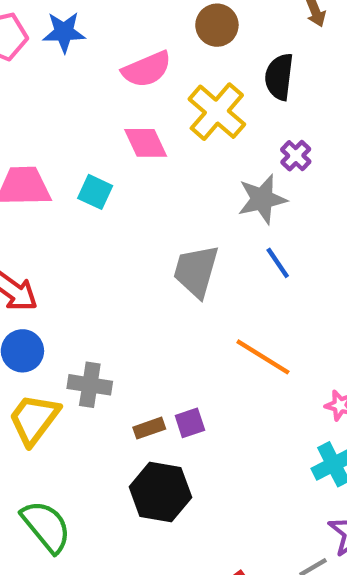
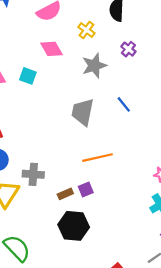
yellow cross: (217, 112) -> (86, 30), size x0.6
gray star: (262, 199) -> (94, 66), moved
orange line: (263, 357) -> (97, 158), moved, turned -40

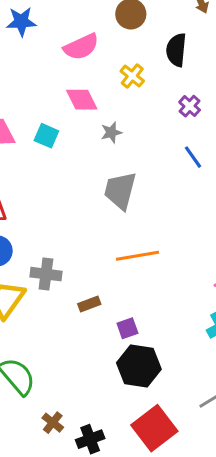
gray star: (94, 66) -> (111, 132), moved, size x0.6
blue line: (124, 104) -> (193, 157), moved
purple square: (86, 190) -> (127, 328), moved
black hexagon: (74, 226) -> (139, 366), moved

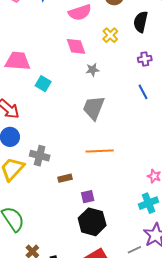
purple cross: (190, 106) -> (145, 59), turned 32
cyan square: (46, 136) -> (43, 84), moved

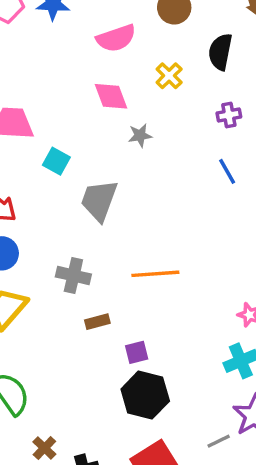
gray trapezoid: (94, 108) -> (99, 200), moved
gray cross: (40, 156) -> (73, 276), moved

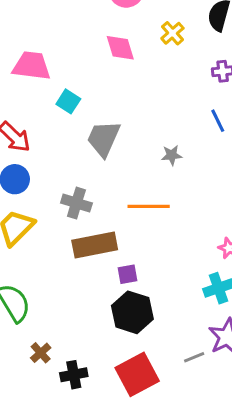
gray star: (140, 135) -> (172, 155), moved
brown rectangle: (97, 322) -> (95, 245), size x2.0

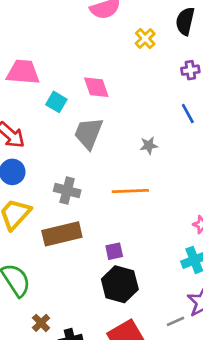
pink diamond: (120, 48) -> (96, 87), moved
brown rectangle: (95, 245) -> (62, 234), moved

